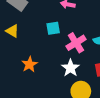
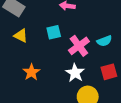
yellow triangle: (12, 31) -> (21, 36), moved

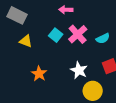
cyan square: (54, 32) -> (56, 35), turned -32
pink cross: (79, 46) -> (78, 34), moved

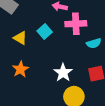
pink cross: (78, 34) -> (76, 24), moved, turned 30
yellow triangle: (26, 41) -> (20, 38), moved

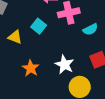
orange star: (20, 69) -> (31, 68), moved

